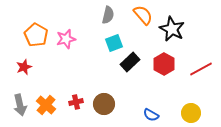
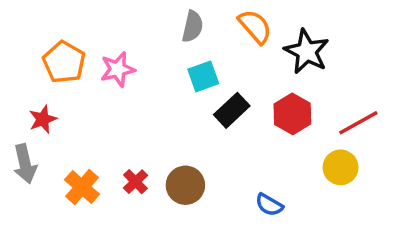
red cross: (76, 102) -> (135, 182), turned -32
gray arrow: (20, 105) -> (25, 164), moved
yellow circle: (191, 113) -> (341, 167), moved

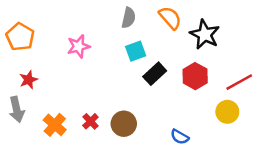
orange pentagon: (64, 62) -> (20, 37), moved

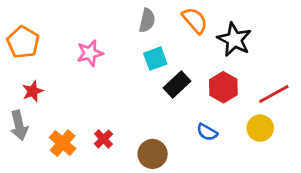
brown circle: (124, 124) -> (153, 154), moved
blue semicircle: (180, 137) -> (207, 132), moved

